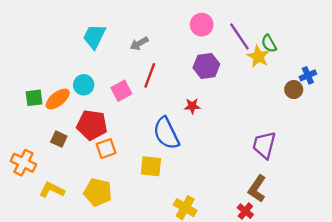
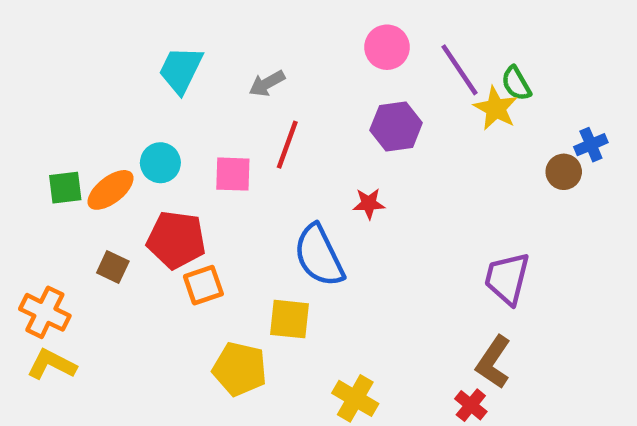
pink square: (121, 91) -> (233, 174), turned 30
yellow L-shape: (52, 190) -> (52, 364), moved
yellow pentagon: (98, 192) -> (240, 369), moved

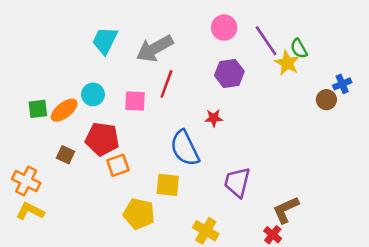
gray arrow: (267, 83) -> (155, 49), size x1.8
purple trapezoid: (507, 278) -> (237, 182), moved
brown L-shape: (493, 362) -> (286, 210), turned 32

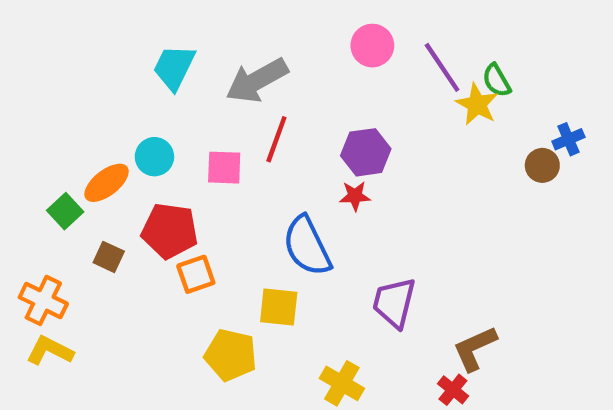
purple hexagon: (229, 73) -> (366, 152), moved
green square: (38, 109) -> (65, 211), moved, turned -36

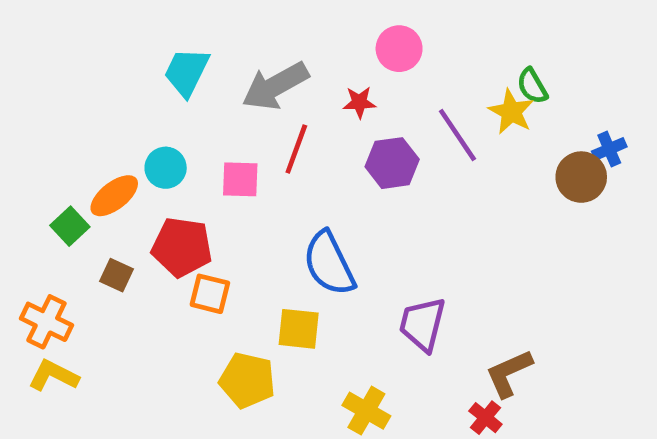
purple line: (442, 67) -> (457, 135), moved
brown circle: (542, 165) -> (581, 177), size x1.4
red star: (355, 196) -> (359, 102), moved
orange square: (196, 274) -> (210, 294), turned 33

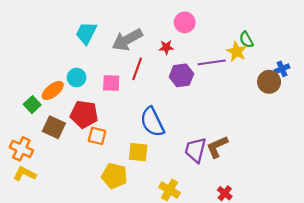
purple line: (457, 135) -> (212, 62), turned -64
brown square: (117, 275) -> (54, 127), size x1.5
brown L-shape: (509, 373) -> (217, 147), moved

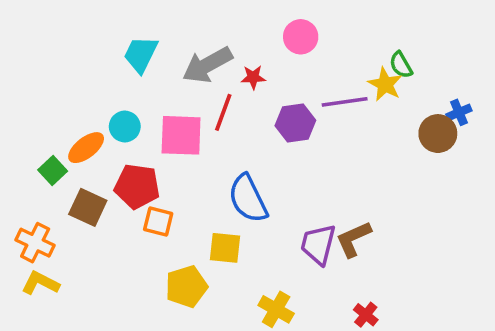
red star: (166, 47) -> (253, 77), moved
pink square: (111, 83) -> (181, 135), size x1.5
yellow pentagon: (114, 176) -> (186, 287), turned -30

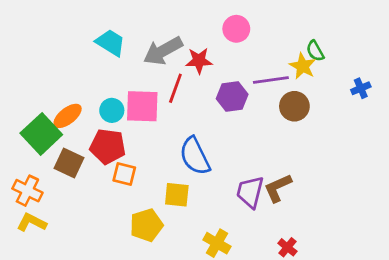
cyan trapezoid: (141, 54) -> (110, 43), turned 96
red star: (253, 77) -> (199, 61), size x1.4
cyan circle: (125, 126) -> (112, 110), moved
brown circle: (438, 134) -> (294, 106), moved
green square: (53, 170) -> (41, 134), size x1.8

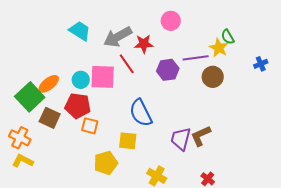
red line: (175, 88) -> (127, 64), turned -55

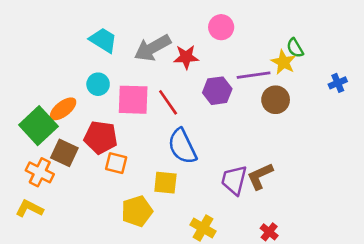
red line: (127, 64) -> (168, 102), moved
cyan circle: (81, 80) -> (98, 84), moved
orange cross: (20, 138) -> (40, 172), moved

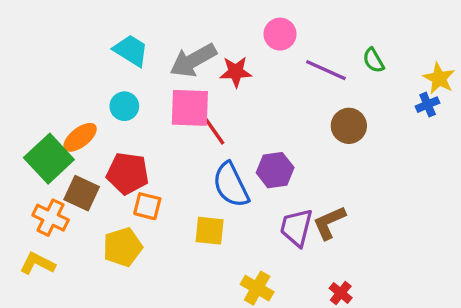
yellow star: (283, 62) -> (439, 78), moved
purple line: (254, 75) -> (326, 70), moved, turned 32
purple hexagon: (217, 91) -> (275, 170), moved
pink square: (133, 100) -> (190, 108), moved
yellow pentagon: (137, 211) -> (123, 247), moved

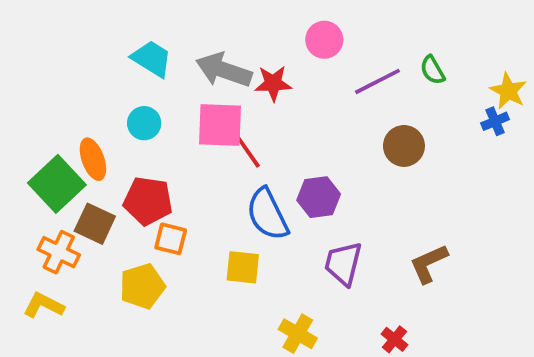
gray arrow: (193, 60) -> (224, 70), turned 48
purple line: (326, 70) -> (377, 81), turned -51
orange ellipse: (80, 137) -> (93, 159), turned -72
brown L-shape: (329, 223) -> (429, 264), moved

